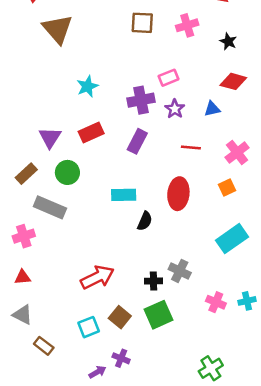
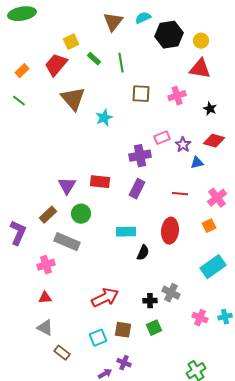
cyan star: (87, 86) -> (104, 118), moved
purple star: (175, 109) -> (183, 145), moved
red rectangle: (91, 133) -> (100, 182), turned 30
green square: (158, 315) -> (154, 328), size x0.7
brown square: (120, 317) -> (123, 330), turned -30

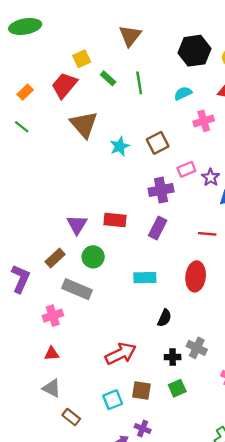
cyan semicircle: (143, 18) -> (183, 93), moved
brown square: (141, 94) -> (158, 143), moved, turned -30
black semicircle: (143, 253) -> (165, 318), moved

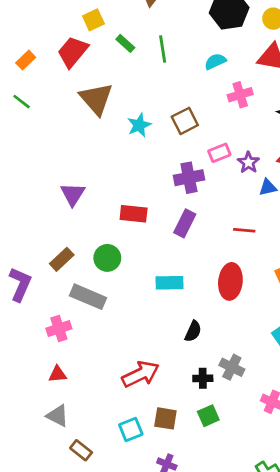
purple triangle: (77, 225) -> (73, 194), moved

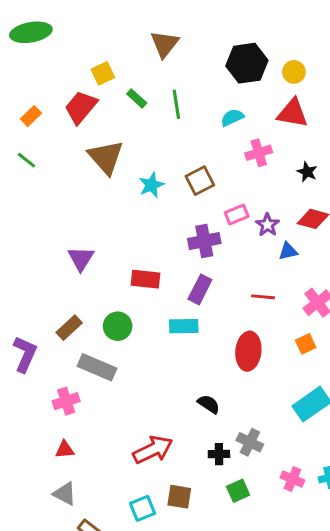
cyan rectangle: (170, 283) -> (184, 326), moved
black semicircle: (193, 331) -> (209, 404), turned -80
green square: (208, 416) -> (238, 491), moved

